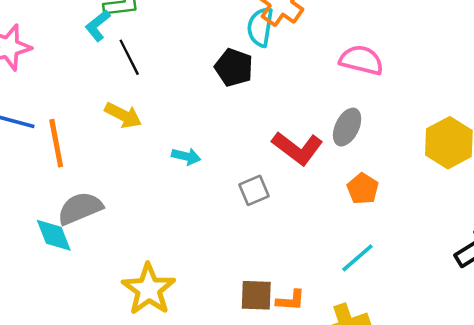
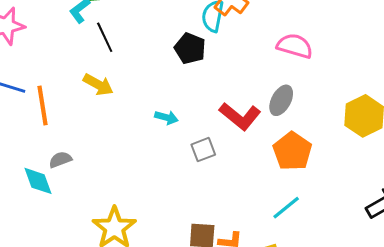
cyan arrow: (186, 156) -> (166, 117), moved
orange pentagon: (363, 189) -> (292, 151), size x1.5
gray semicircle: (80, 208) -> (60, 160), size x0.6

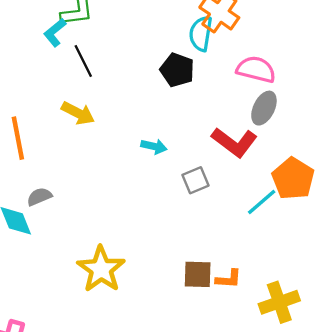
pink semicircle: (295, 46) -> (256, 69), moved
gray ellipse: (281, 100) -> (264, 108), moved
cyan line: (286, 208) -> (262, 202), moved

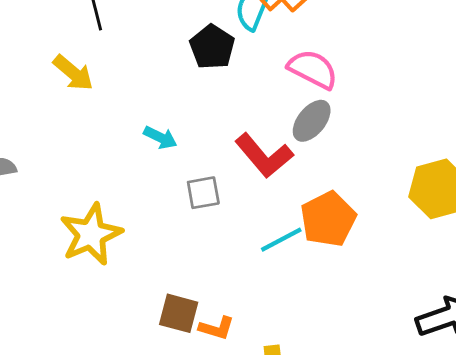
yellow star: (101, 269) -> (91, 234), moved

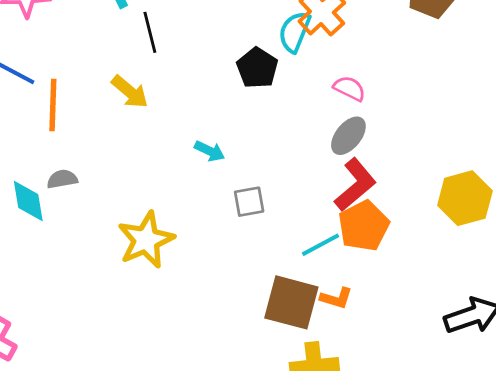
pink semicircle: (313, 69) -> (350, 88), size x0.7
red L-shape: (264, 156) -> (355, 185), moved, turned -90
brown square: (179, 313) -> (291, 302), moved, size x1.5
orange L-shape: (217, 328) -> (336, 298), moved

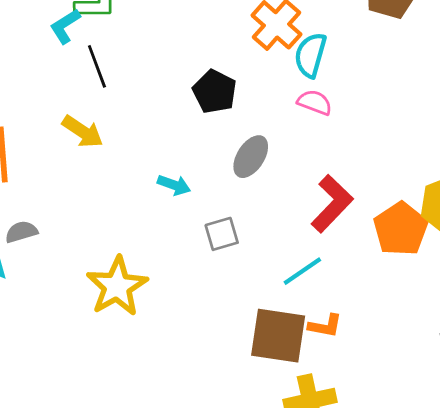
cyan semicircle: (295, 32) -> (310, 55), moved
gray ellipse: (348, 136) -> (251, 157), moved
orange pentagon: (364, 226) -> (401, 229), moved

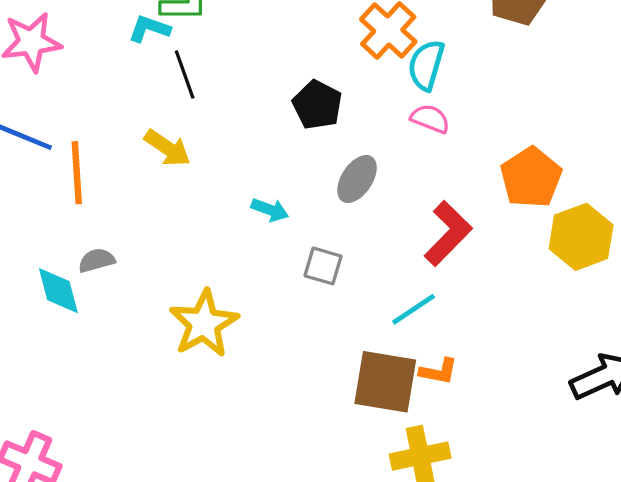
cyan L-shape: (65, 26) -> (149, 29), turned 51
orange pentagon: (401, 229) -> (531, 177), moved
gray square: (222, 234) -> (323, 266), turned 32

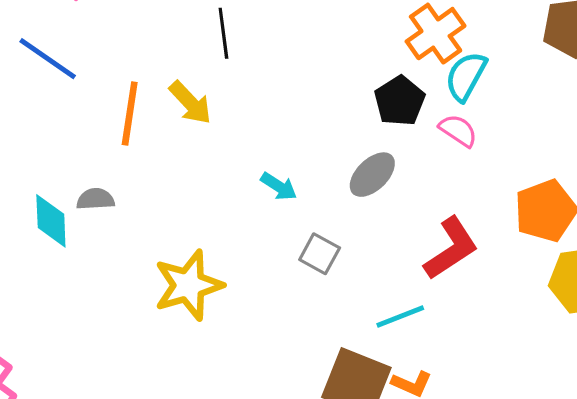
black pentagon: (317, 105) -> (400, 101), moved
orange line: (77, 173) -> (130, 114), moved

